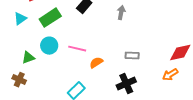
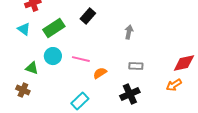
gray arrow: (121, 13) -> (129, 32), moved
cyan triangle: (20, 19) -> (24, 29), turned -48
green triangle: (28, 58) -> (32, 68), turned 40

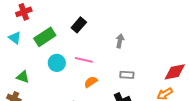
cyan circle: (53, 56) -> (57, 63), moved
pink line: (81, 59) -> (84, 60), moved

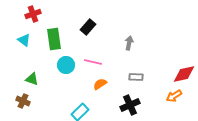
green rectangle: (45, 37) -> (54, 39), turned -65

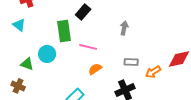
green rectangle: (54, 39) -> (64, 31), moved
cyan circle: (66, 65) -> (47, 54), moved
orange arrow: (174, 96) -> (153, 72), moved

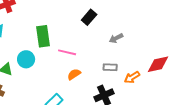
black rectangle: (83, 12) -> (89, 17), moved
gray arrow: (124, 28) -> (116, 38), moved, turned -128

